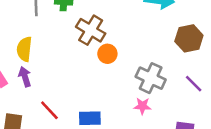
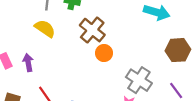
yellow semicircle: (24, 49) -> (45, 29), moved, turned 110

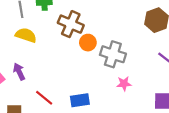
gray cross: (139, 80) -> (113, 54), moved

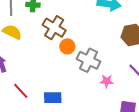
pink star: (124, 84) -> (107, 81), moved

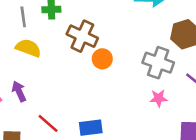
gray cross: (88, 60) -> (158, 63), moved

